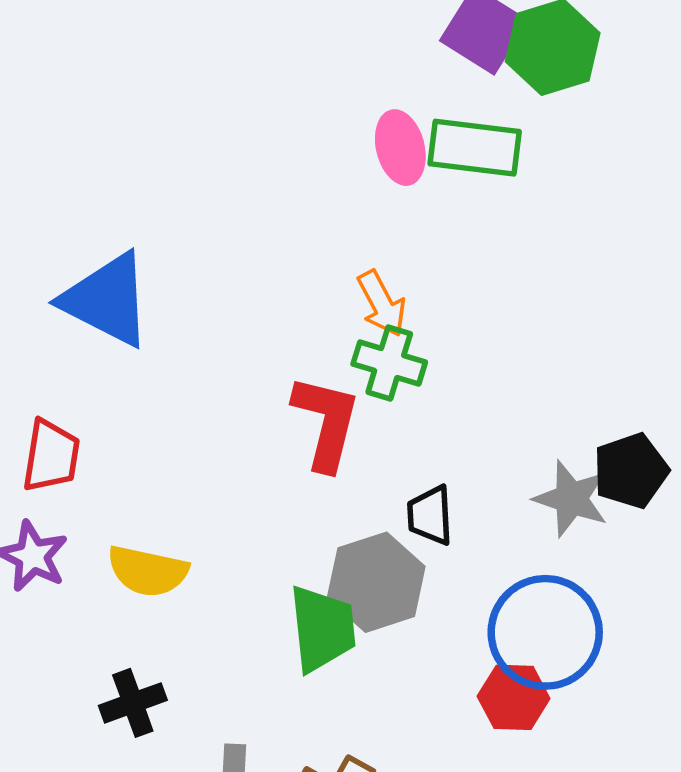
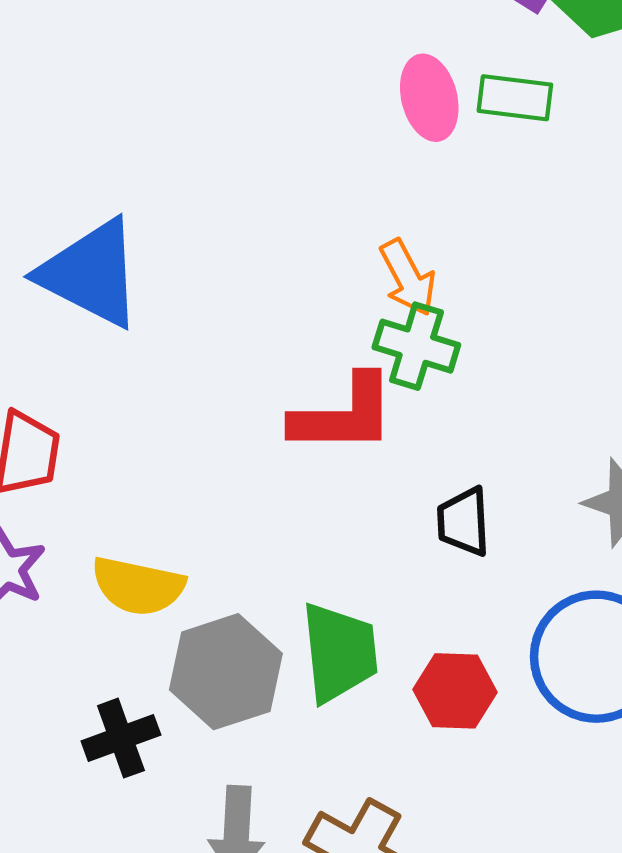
green rectangle: (475, 148) -> (515, 98), size x0.7
red L-shape: (326, 422) -> (344, 415), turned 76
gray hexagon: (376, 582) -> (226, 672), moved
red hexagon: (514, 697) -> (455, 691), moved

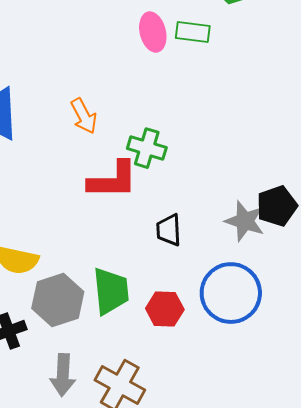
orange arrow: (408, 278) -> (84, 116), moved

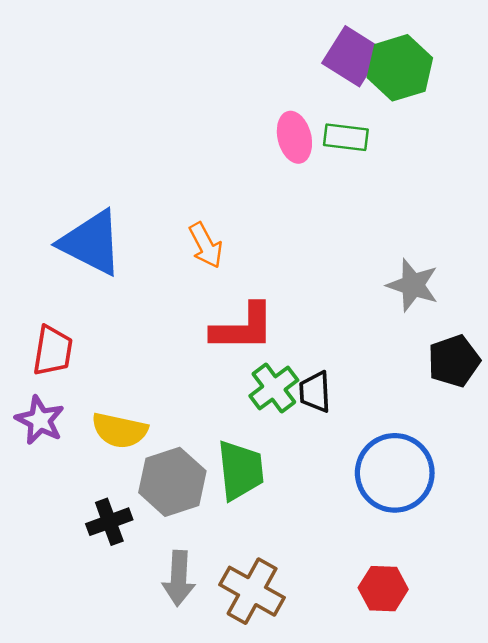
green cross: (147, 148) -> (274, 388), moved, turned 36
gray star: (245, 221) -> (413, 285), moved
red hexagon: (165, 309) -> (383, 589), moved

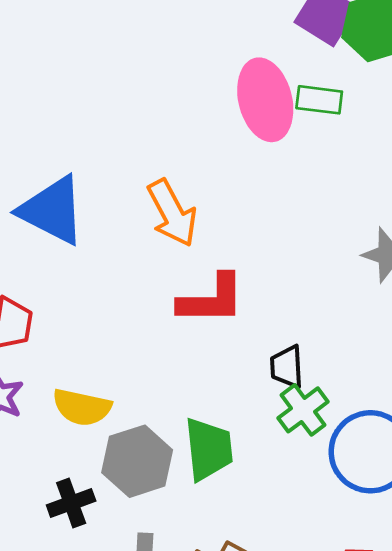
pink ellipse: (294, 137) -> (265, 100), size x1.5
orange arrow: (206, 245) -> (172, 213), size x1.4
green cross: (274, 388) -> (303, 410), moved

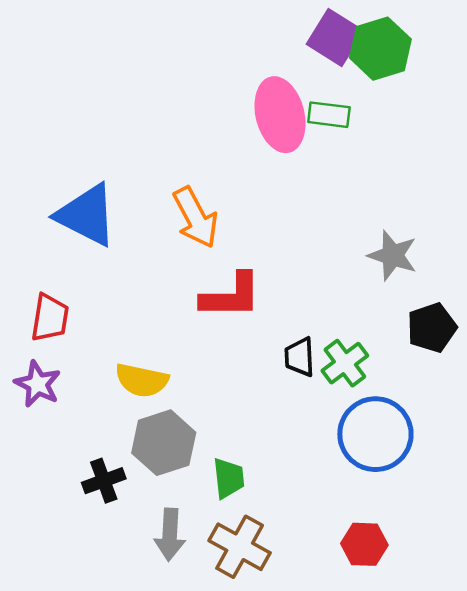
yellow semicircle: (82, 407) -> (142, 380), moved
green cross: (303, 410) -> (345, 363), moved
green trapezoid: (209, 449) -> (229, 478), moved, size x0.7

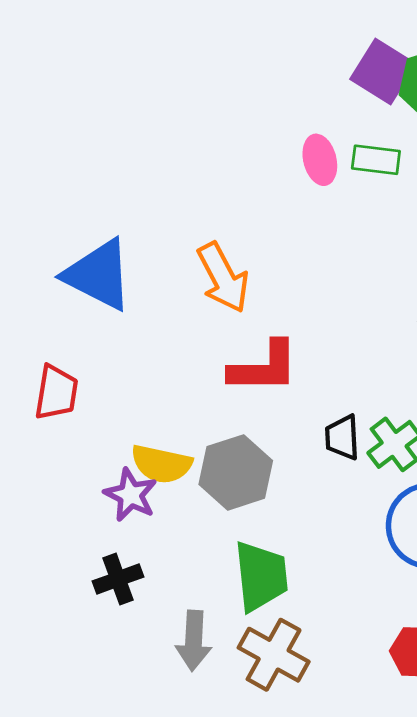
pink ellipse: (280, 115) -> (320, 160), size x0.6
purple star: (38, 384) -> (131, 495), moved
gray hexagon: (164, 443) -> (236, 472), moved
green trapezoid: (229, 478) -> (261, 576), size x1.5

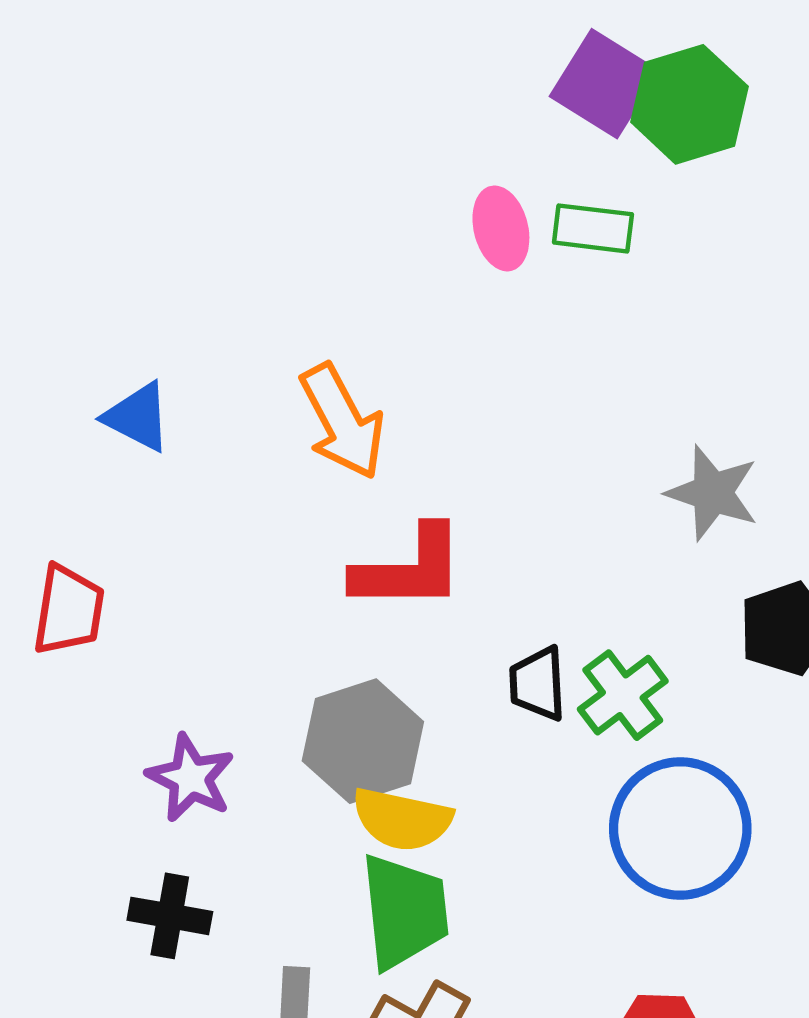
blue triangle: (98, 275) -> (138, 417), size x0.6
yellow semicircle: (161, 464) -> (402, 819), moved
black cross: (118, 579) -> (170, 916), turned 30

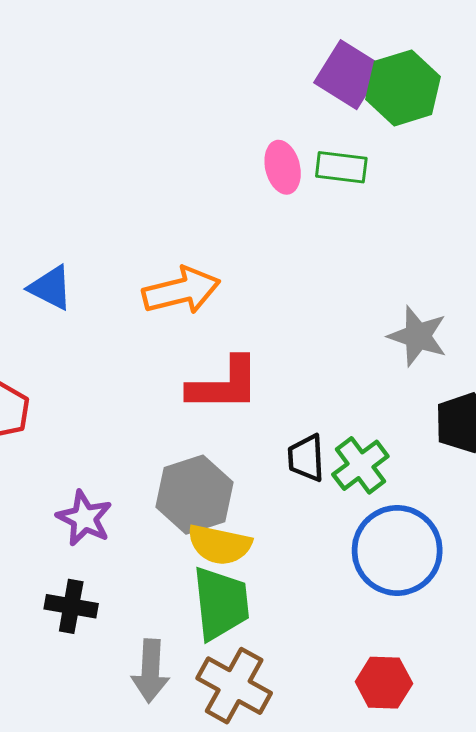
orange arrow: (342, 422) -> (181, 291), turned -76

